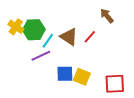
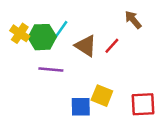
cyan line: (48, 41) -> (61, 30), moved
purple line: (41, 56) -> (51, 69), turned 30
blue square: (65, 74) -> (81, 107), moved

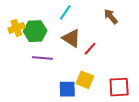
cyan line: (61, 30) -> (65, 12), moved
yellow cross: (20, 33) -> (16, 28), turned 35
red line: (112, 46) -> (90, 49), moved

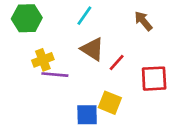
yellow cross: (16, 28) -> (43, 60), moved
green hexagon: (35, 31) -> (27, 18), moved
red square: (119, 87) -> (154, 79), moved

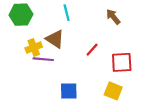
cyan line: (84, 16) -> (67, 13), turned -49
brown triangle: (92, 49) -> (55, 39), moved
yellow square: (110, 103) -> (113, 91), moved

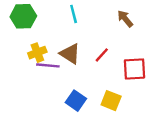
brown triangle: (55, 39) -> (70, 54), moved
blue square: (69, 91) -> (76, 101), turned 36
yellow square: (113, 91) -> (111, 101), moved

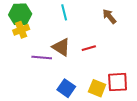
yellow cross: (37, 53) -> (21, 30), moved
red line: (102, 55) -> (89, 48), turned 32
red square: (134, 69) -> (118, 82), moved

